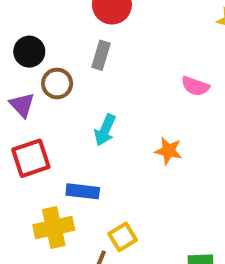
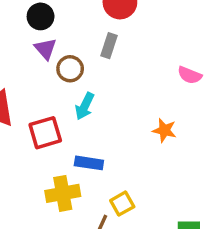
black circle: (29, 52) -> (41, 16), moved
purple triangle: (22, 105) -> (45, 49), moved
cyan arrow: (105, 130) -> (85, 106), moved

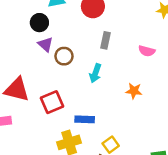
gray rectangle: (109, 46) -> (105, 40), moved
cyan arrow: (85, 106) -> (95, 73), moved

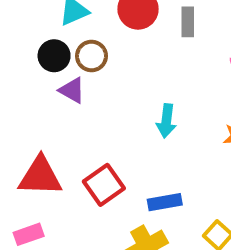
gray rectangle: (105, 40) -> (188, 22), moved
brown circle: (64, 56) -> (91, 56), moved

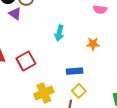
blue rectangle: (165, 202) -> (75, 71), moved

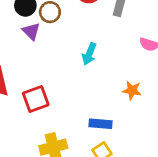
cyan arrow: (59, 33) -> (89, 54), moved

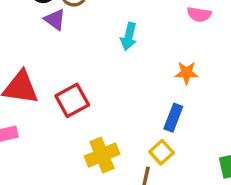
blue rectangle: (101, 124) -> (173, 118), moved, turned -65

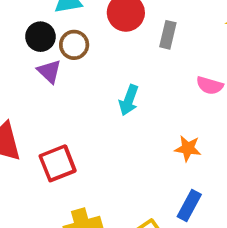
blue rectangle: (173, 118) -> (189, 205), moved

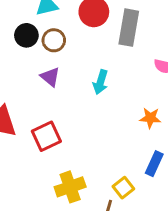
gray rectangle: (168, 35) -> (129, 28), size x1.6
purple triangle: (49, 71) -> (50, 77), moved

